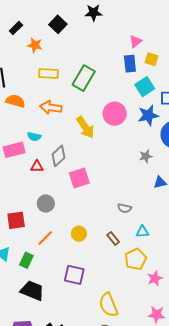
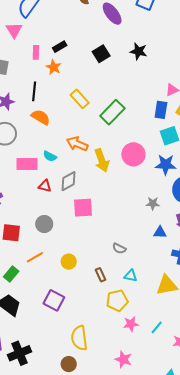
orange star: (35, 45) -> (54, 67), moved
yellow rectangle: (48, 73) -> (80, 99), turned 30
orange arrow: (51, 108) -> (77, 144), moved

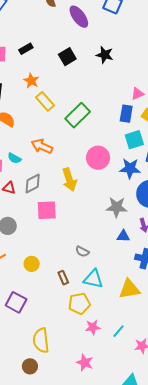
orange star: (54, 67) -> (31, 81), moved
yellow arrow: (102, 160) -> (69, 180), moved
gray star: (153, 204) -> (117, 207), size x1.5
cyan triangle: (131, 276) -> (93, 279), size x1.5

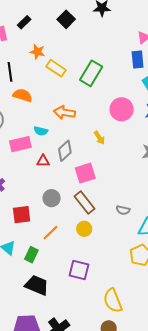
yellow arrow: (69, 180) -> (99, 138), size x0.6
gray semicircle: (82, 252) -> (123, 210), moved
brown rectangle: (63, 278) -> (84, 203), moved, size x1.6

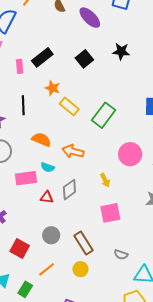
black rectangle: (24, 22) -> (42, 57), size x1.5
orange semicircle: (23, 95) -> (41, 140), moved
pink square: (85, 173) -> (110, 213), moved
red square: (22, 215) -> (20, 248), turned 30

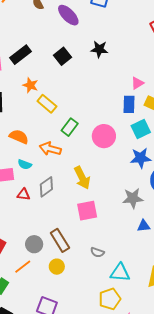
green rectangle: (104, 115) -> (70, 127), moved, size x0.7
pink circle: (130, 154) -> (104, 136), moved
yellow arrow: (105, 180) -> (82, 178), size x1.6
gray circle: (51, 235) -> (34, 244), moved

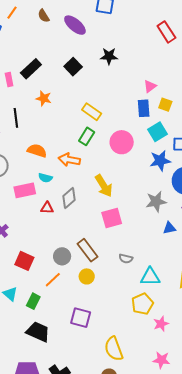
yellow rectangle: (47, 104) -> (92, 112), moved

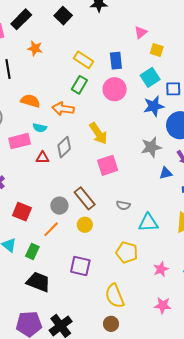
blue rectangle: (144, 108) -> (116, 61), moved
yellow pentagon: (142, 304) -> (127, 252), moved, turned -30

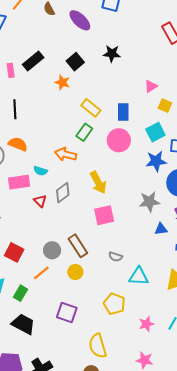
orange star: (35, 48) -> (62, 82), moved
orange semicircle: (30, 101) -> (18, 144), moved
red triangle: (43, 158) -> (40, 201), turned 40

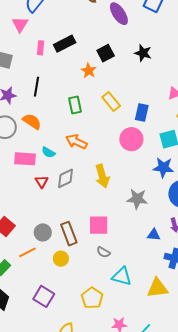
green rectangle: (84, 132) -> (75, 105), moved, turned -60
gray star: (149, 202) -> (137, 199), moved
pink square: (104, 215) -> (99, 225), moved

